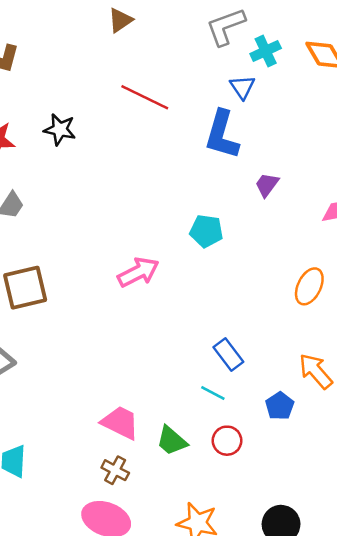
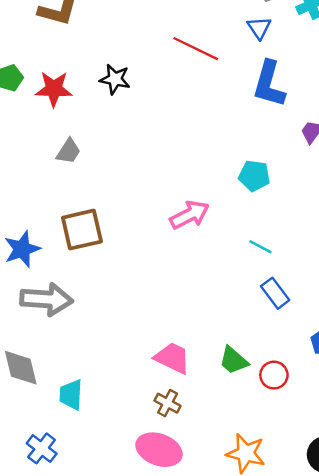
blue triangle: (242, 87) -> (259, 28), moved
cyan line: (213, 393) -> (260, 247), moved
green trapezoid: (172, 441) -> (234, 360), moved

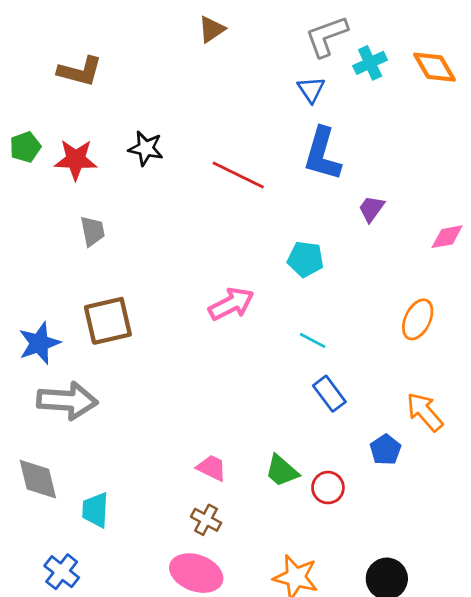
red line: (196, 49) -> (238, 175), moved
gray trapezoid: (68, 151) -> (93, 231), turned -44
pink trapezoid: (172, 358) -> (212, 468), size x0.7

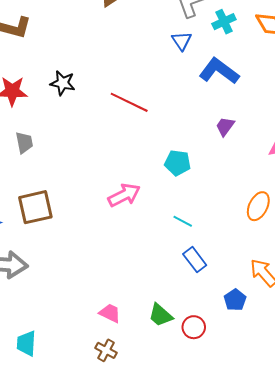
blue L-shape: (322, 154) -> (219, 71), moved, turned 111

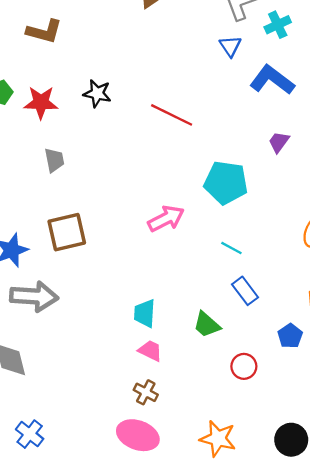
cyan pentagon: (178, 163) -> (226, 183), size x1.5
green trapezoid: (160, 315) -> (207, 325), moved
cyan trapezoid: (26, 343) -> (145, 313), moved

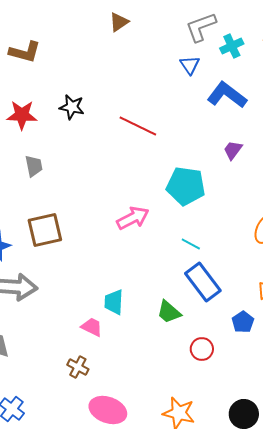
blue rectangle: (245, 291) -> (203, 282), size x1.5
pink trapezoid: (150, 351) -> (92, 327), moved
brown cross: (146, 392) -> (78, 367), moved

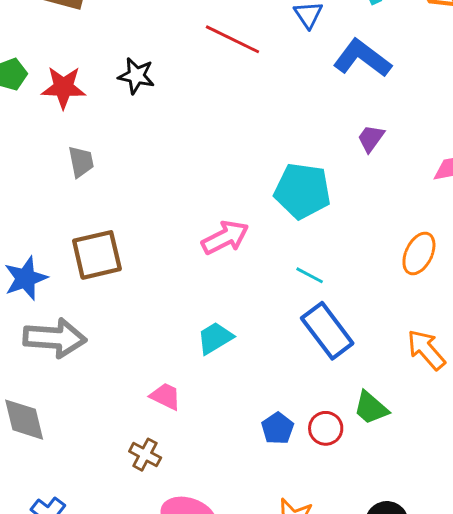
red line: (138, 126) -> (232, 39), moved
cyan trapezoid: (114, 302) -> (215, 338), moved, turned 56
green trapezoid: (169, 312) -> (371, 408), moved
blue pentagon: (243, 322) -> (278, 428), moved

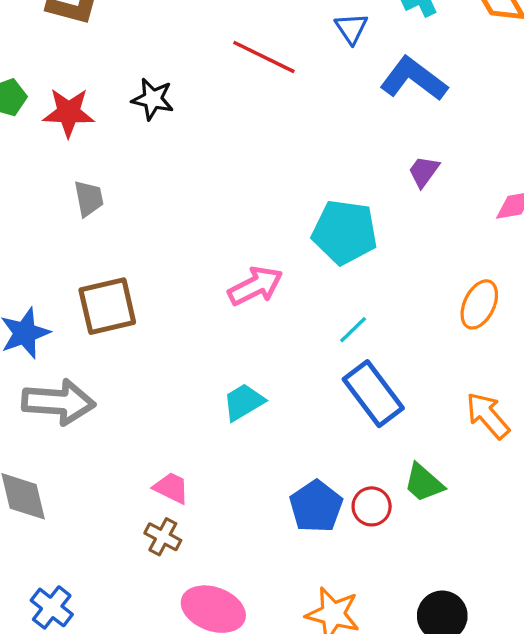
cyan line: (310, 275) -> (353, 330), turned -72
pink trapezoid: (165, 396) -> (171, 488), moved
blue pentagon: (278, 428) -> (316, 506), size x1.4

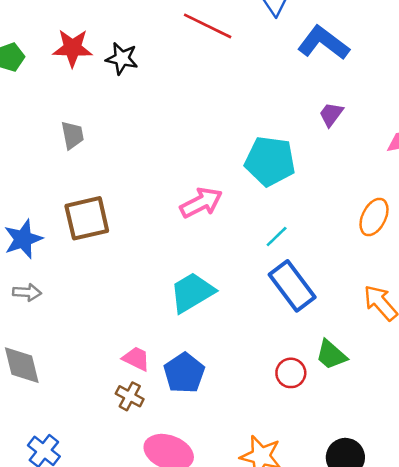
red star: (69, 113) -> (72, 48), moved
gray arrow: (58, 402) -> (27, 292), moved, size x0.5
cyan trapezoid: (244, 402) -> (192, 292), size x1.4
blue pentagon: (316, 506) -> (184, 373), moved

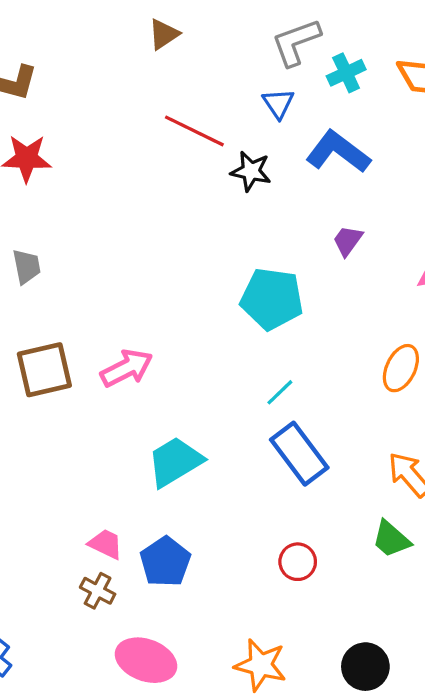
black star: (122, 58) -> (251, 171), moved
pink arrow: (201, 203) -> (127, 368), moved
green trapezoid: (331, 355) -> (391, 539), moved

